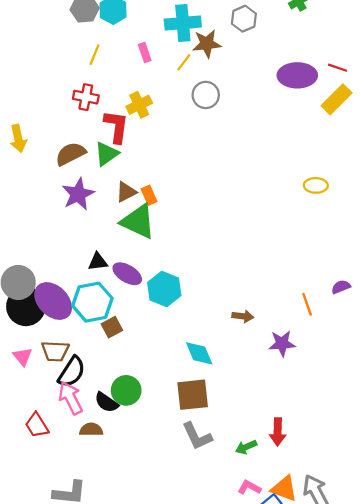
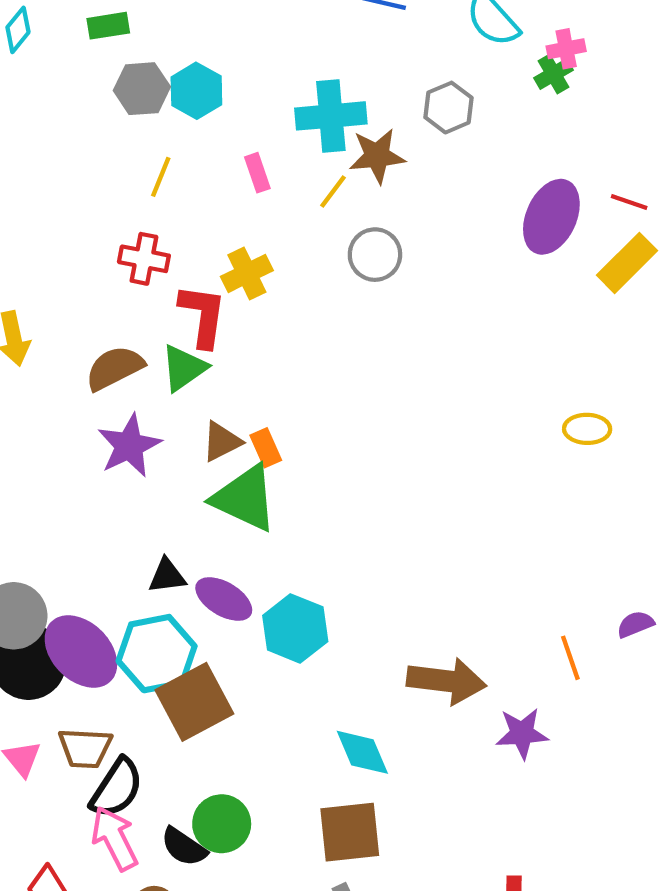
purple ellipse: (297, 75) -> (551, 217), turned -66
brown arrow: (243, 316) -> (446, 681), size x1.8
brown square: (112, 327) -> (194, 702), size x1.8

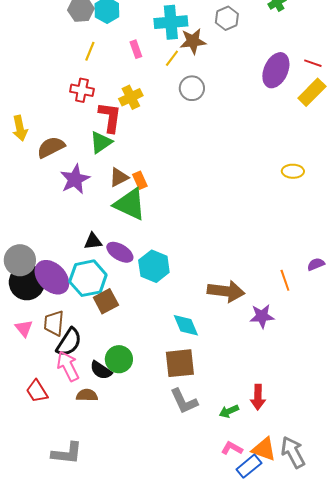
brown semicircle: (115, 368) -> (51, 147), moved
brown square: (194, 702) -> (106, 301), size x0.7
brown trapezoid: (85, 748) -> (54, 323), turned 92

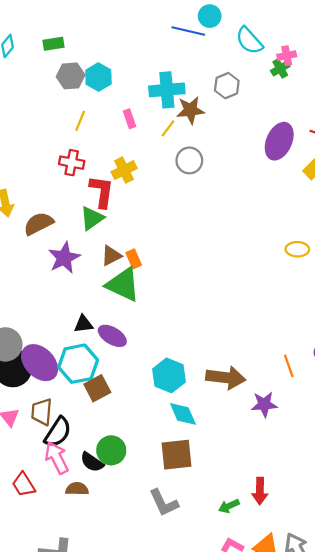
cyan hexagon: (154, 266) -> (169, 375), moved
gray L-shape: (184, 401) -> (164, 503), moved

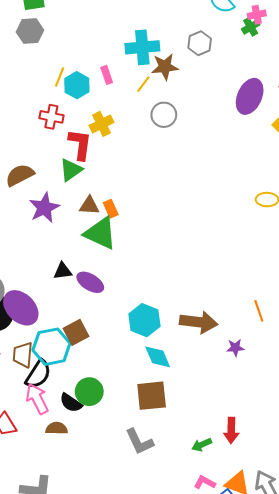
gray hexagon: (71, 76) -> (30, 31), moved
cyan hexagon: (98, 77) -> (77, 85), moved
brown triangle: (111, 256) -> (89, 206), turned 30
cyan hexagon: (78, 364) -> (51, 347), moved
purple star: (264, 404) -> (235, 348), size x0.7

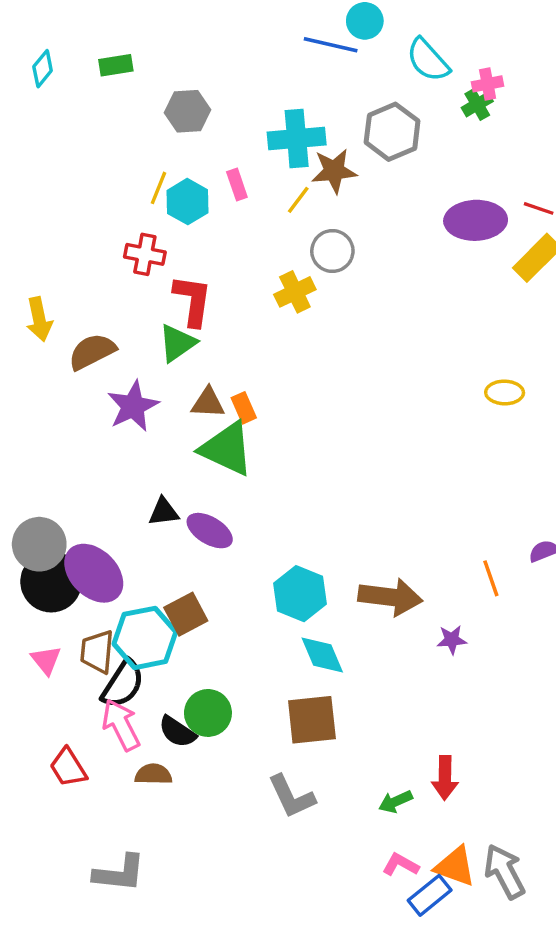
gray hexagon: (30, 31) -> (188, 111), moved
gray hexagon: (200, 43) -> (392, 132), size x1.4
purple ellipse: (250, 96) -> (476, 220), turned 64
yellow cross: (102, 124) -> (295, 292), moved

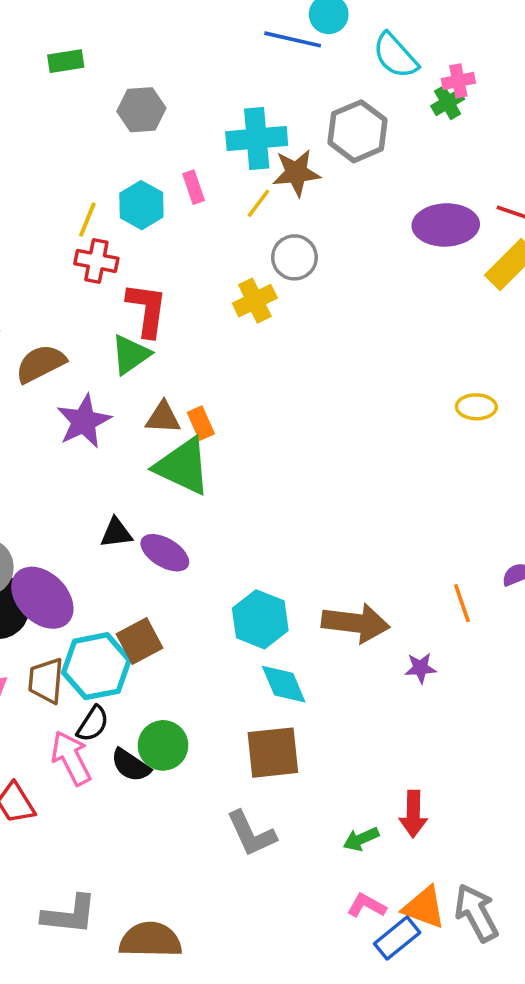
yellow line: (159, 188) -> (87, 220), moved
black semicircle: (123, 684) -> (93, 724), moved, size x0.7
brown semicircle: (153, 774) -> (150, 940), moved, size x1.6

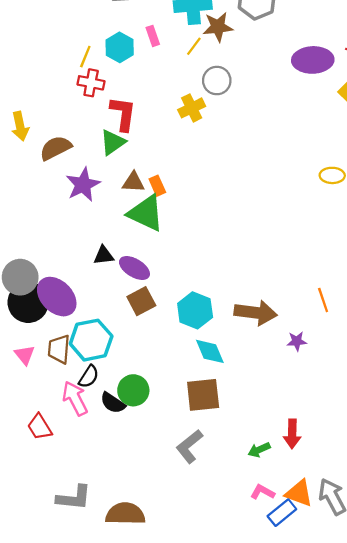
brown square: (140, 641) -> (141, 301), moved
gray L-shape: (251, 834) -> (189, 446), turned 76

